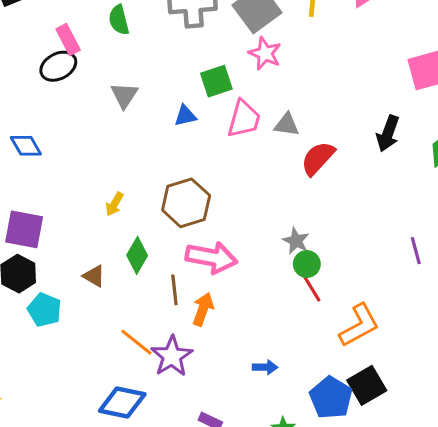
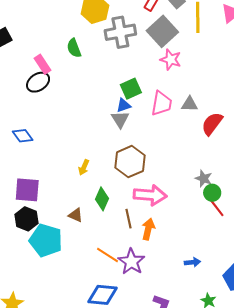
green square: (216, 81) -> (131, 89), moved
gray triangle: (124, 95) -> (120, 119), moved
cyan pentagon: (44, 310) -> (46, 240), size x1.5

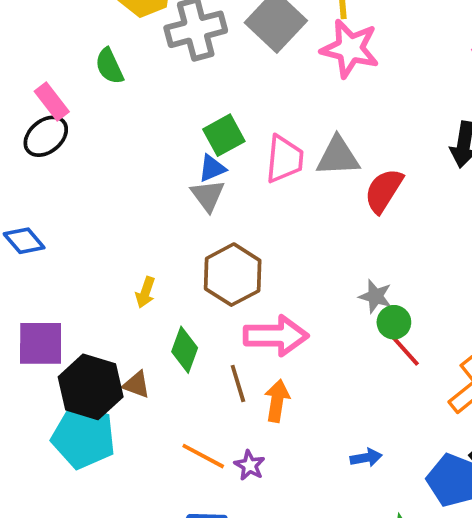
pink star: (171, 60) -> (350, 49), moved, size x1.4
gray triangle: (190, 104) -> (338, 156), size x1.4
black hexagon: (26, 219) -> (91, 387), moved, size x1.4
purple star: (131, 262) -> (250, 465), size x0.6

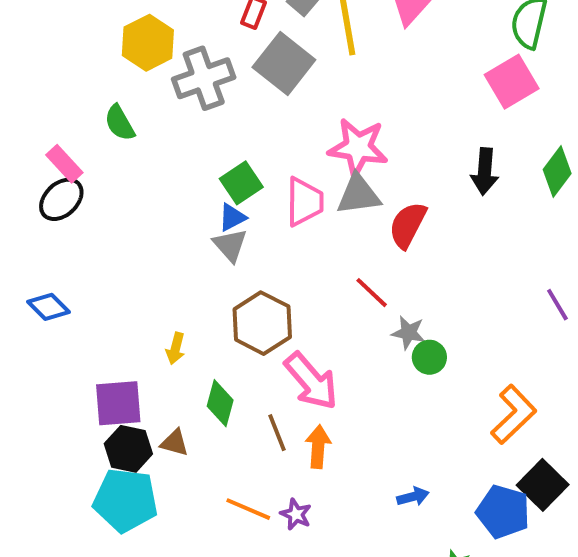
pink star: (350, 49) -> (358, 147), moved
pink arrow: (276, 336) -> (311, 381), turned 54
purple square: (41, 343) -> (118, 403), moved
red line: (405, 350) -> (372, 293), moved
black hexagon: (91, 387) -> (128, 449), size x0.7

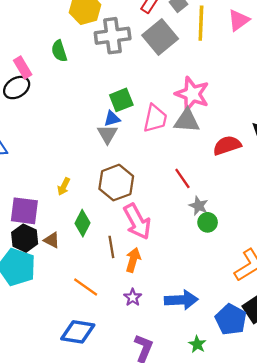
red semicircle: (408, 225) -> (227, 145), moved, turned 32
blue arrow: (413, 497) -> (181, 300), size x1.8
purple star: (296, 514) -> (133, 297), moved

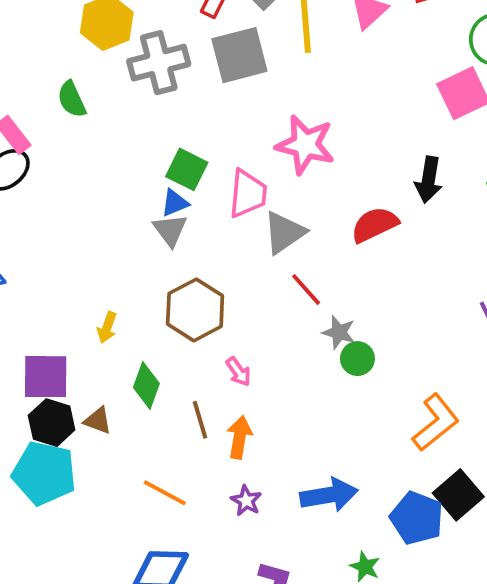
gray square: (160, 37) -> (239, 55), turned 32
green square: (121, 100) -> (187, 169), turned -35
gray triangle: (187, 121) -> (284, 233), moved, turned -32
pink arrow: (137, 222) -> (238, 372), size x0.5

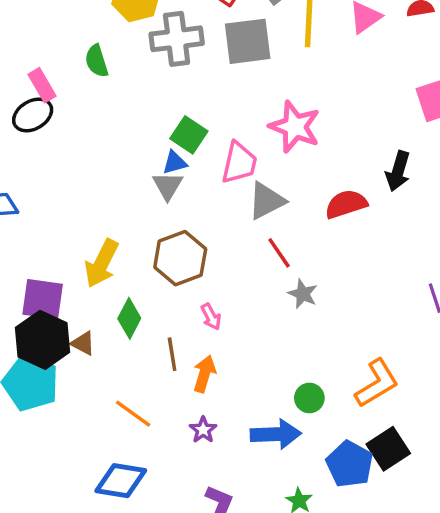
yellow arrow: (107, 327) -> (102, 263), size x1.8
green circle: (357, 359) -> (309, 398), moved
black hexagon: (52, 423) -> (43, 340), size x1.4

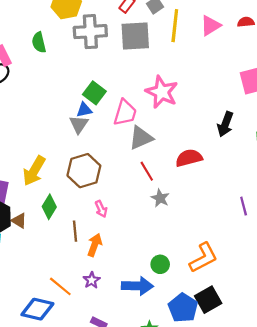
red semicircle: (346, 204) -> (189, 158), moved
orange line: (133, 414) -> (60, 286), moved

